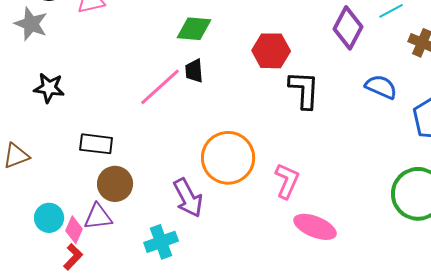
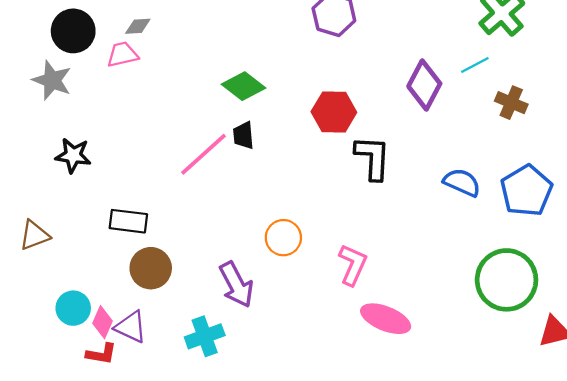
green diamond: (194, 29) -> (243, 86), turned 33
blue semicircle: (381, 87) -> (462, 182), moved
orange circle: (228, 158) -> (283, 238), size x0.6
purple triangle: (98, 217) -> (131, 327), moved, turned 32
red L-shape: (73, 257) -> (101, 354), turned 56

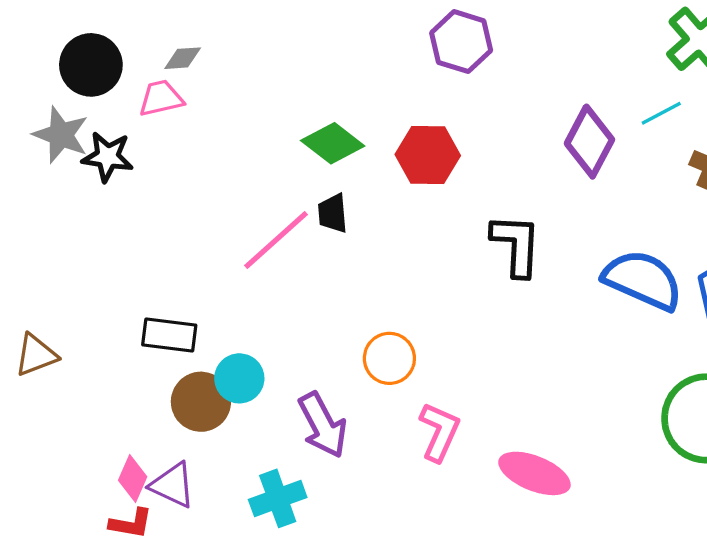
red hexagon: (334, 112) -> (428, 155), moved
black star: (73, 155) -> (108, 157), moved
blue semicircle: (462, 182) -> (643, 280), size x1.5
pink L-shape: (353, 265) -> (439, 432), moved
cyan circle: (73, 308) -> (239, 378), moved

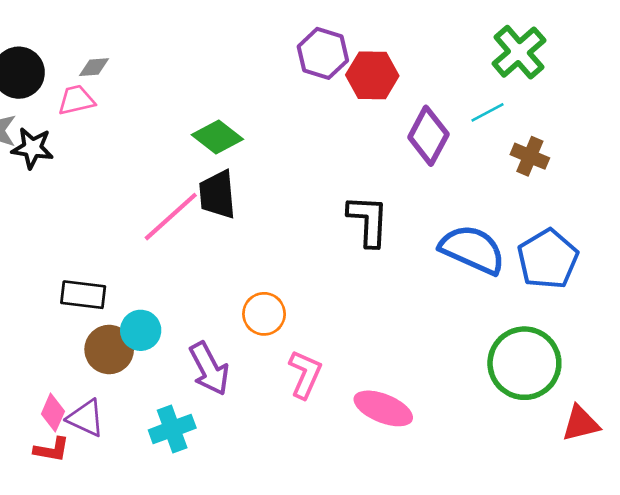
red hexagon: (428, 155) -> (372, 75), moved
black trapezoid: (333, 213) -> (217, 195), size x1.5

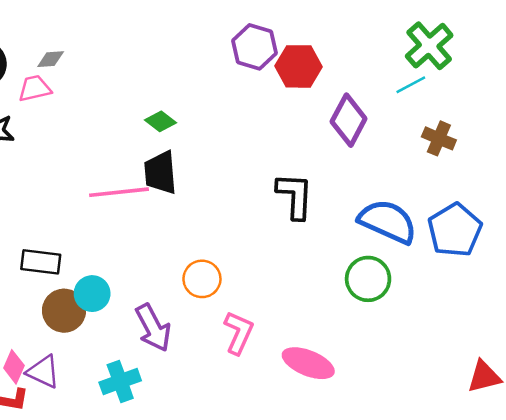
cyan line: (487, 112) -> (411, 85), moved
green diamond: (217, 137) -> (160, 121), size x0.7
pink line: (171, 217) -> (119, 192), turned 36
green circle: (524, 363) -> (368, 279), moved, size x0.7

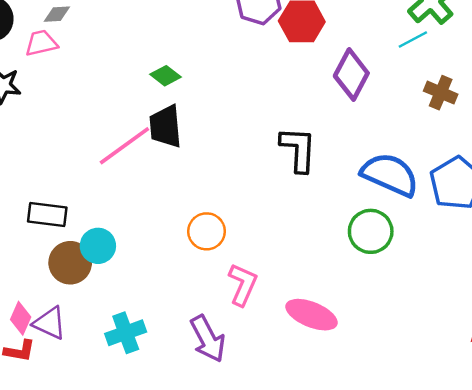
pink line: (119, 192) -> (124, 146), turned -30
purple arrow: (153, 328) -> (208, 339), moved

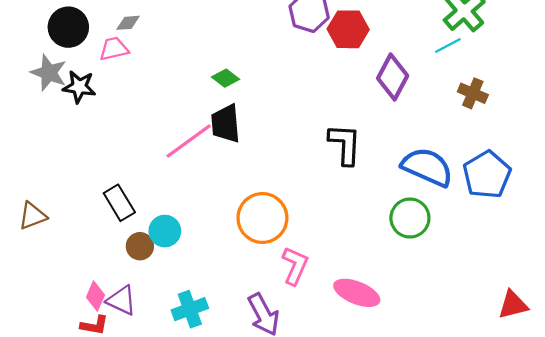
black rectangle: (47, 214) -> (119, 203), turned 52
orange circle: (207, 231) -> (262, 218), size x1.5
brown circle: (70, 263) -> (140, 246), size x0.7

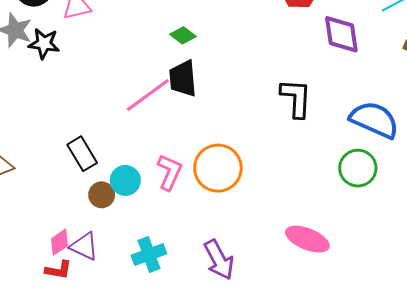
purple diamond: (393, 77) -> (341, 34), turned -36
pink L-shape: (295, 266) -> (170, 172), moved
pink diamond: (95, 296) -> (59, 242), turned 32

